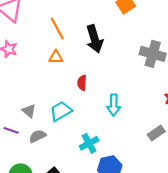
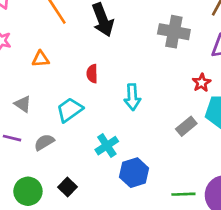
orange triangle: (56, 57) -> (41, 59), moved
gray triangle: (29, 111) -> (23, 104), moved

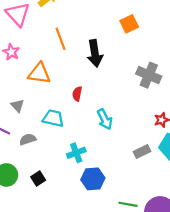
orange triangle: (41, 59) -> (39, 73), size x1.6
cyan arrow: (132, 97) -> (105, 119), turned -36
cyan trapezoid: (70, 110) -> (53, 118), turned 35

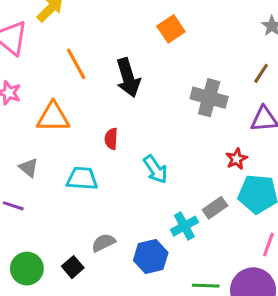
gray semicircle: (28, 139) -> (103, 243), moved
cyan cross: (76, 153) -> (184, 226), moved

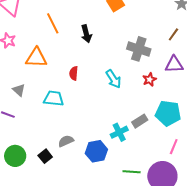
black arrow: (128, 78) -> (86, 34), size x0.7
red star: (236, 159) -> (149, 79), moved
cyan arrow: (155, 169) -> (113, 79), moved

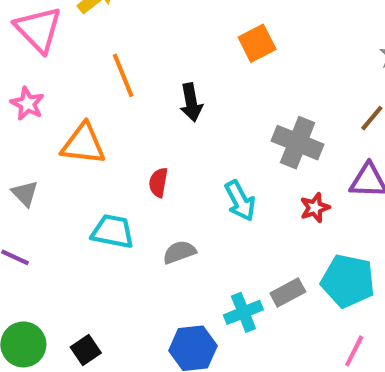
gray triangle: (19, 90) -> (25, 194), moved
gray semicircle: (66, 141) -> (179, 252), moved

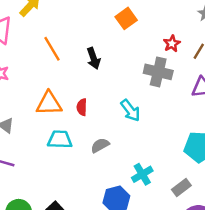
orange triangle: (83, 144) -> (49, 103), moved
red star: (315, 208) -> (172, 44), moved
gray rectangle: (288, 293) -> (181, 188), moved

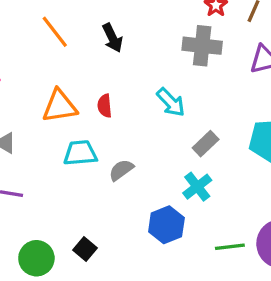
gray semicircle: (100, 145) -> (121, 170), moved
gray rectangle: (181, 188) -> (206, 144), moved

